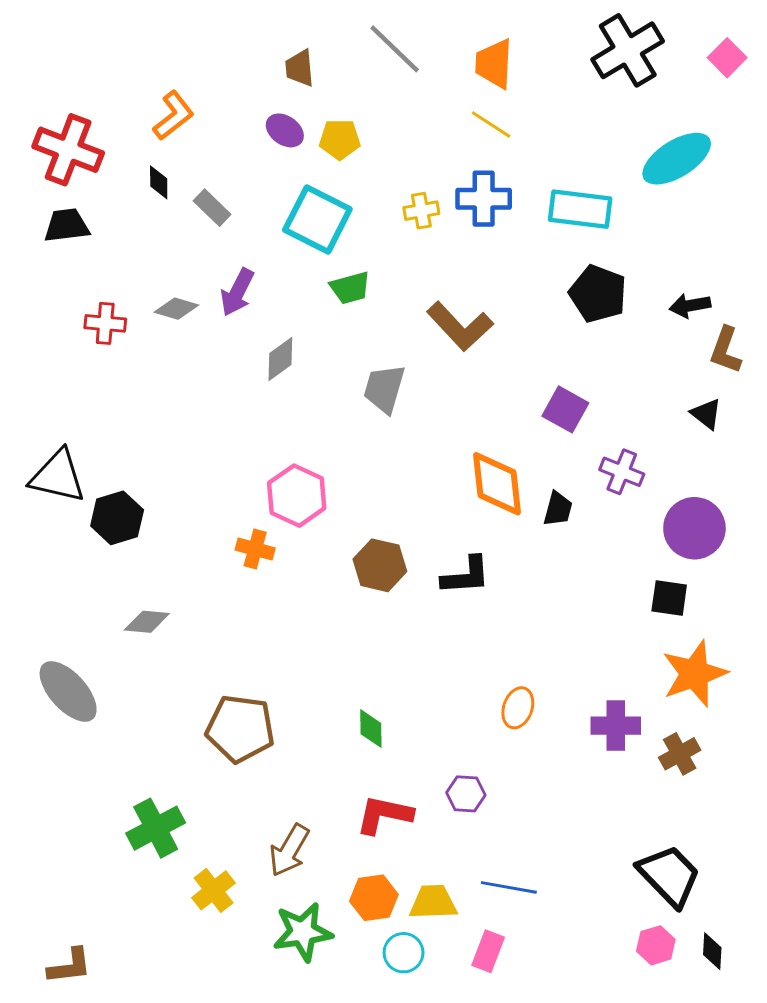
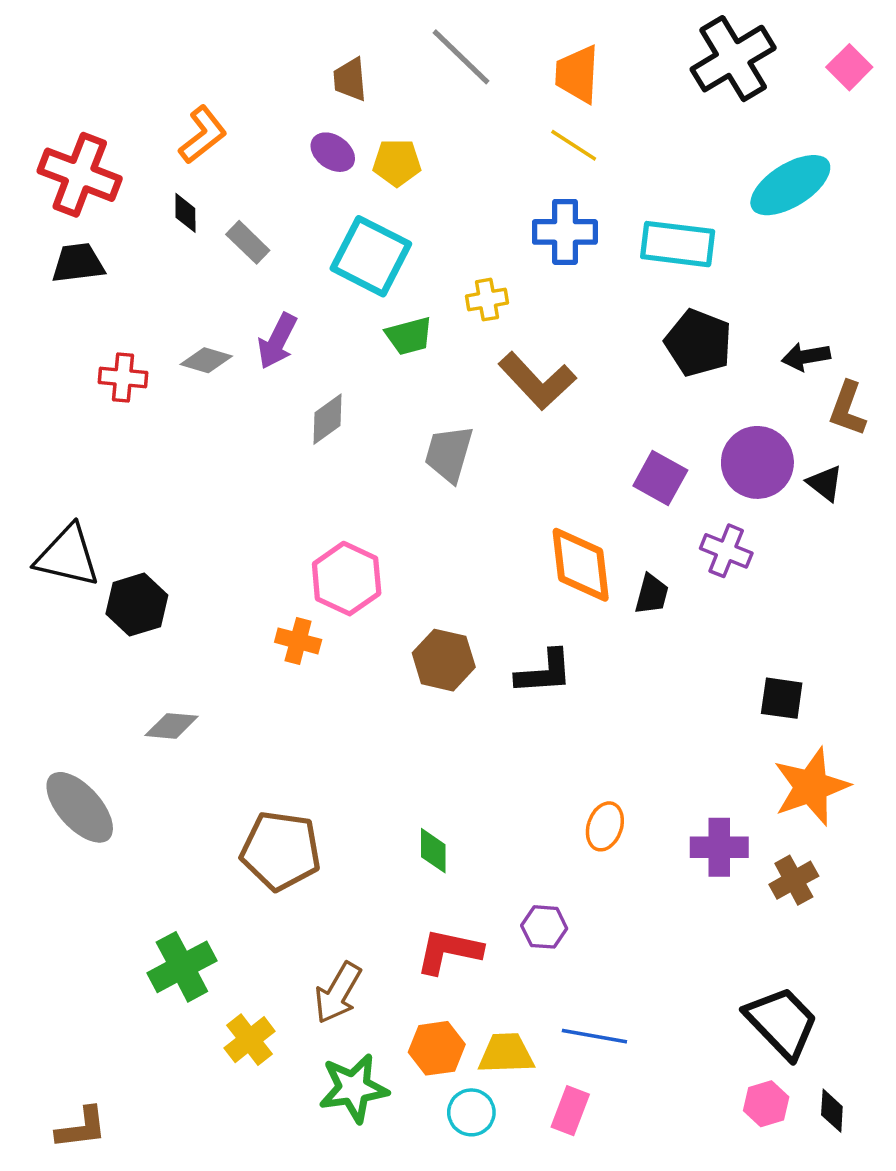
yellow cross: (421, 211) -> (487, 300), moved
purple circle: (694, 528) -> (757, 462), moved

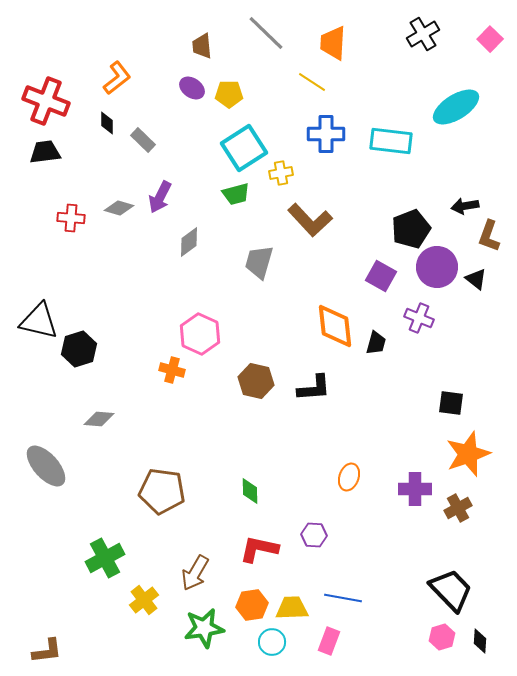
black cross: (733, 59) -> (423, 34), size x0.7
yellow line: (574, 145) -> (312, 82), moved
cyan square: (371, 256) -> (244, 148), moved, turned 30
black pentagon: (698, 343) -> (411, 229), moved, turned 30

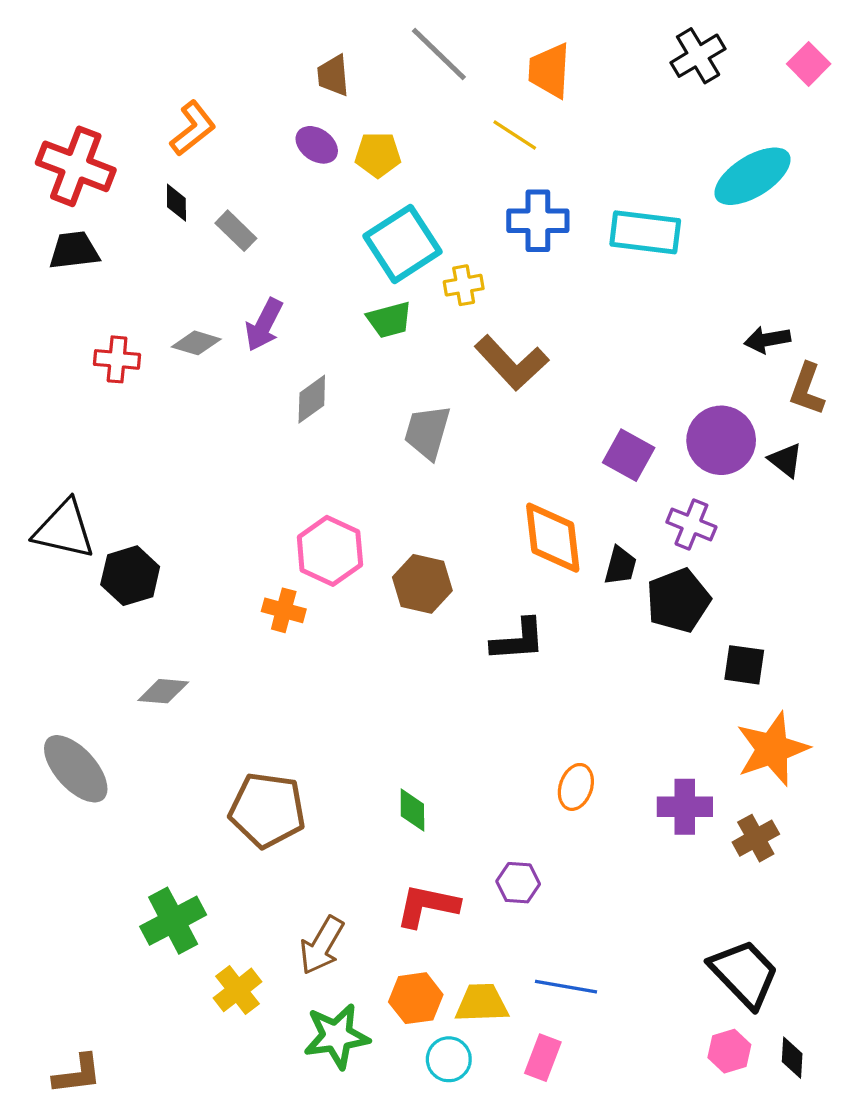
black pentagon: (411, 229) -> (678, 600), moved
brown hexagon: (256, 381) -> (422, 584), moved

